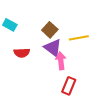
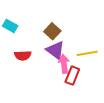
yellow line: (79, 38) -> (87, 53), moved
red rectangle: (69, 86) -> (72, 76), moved

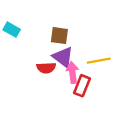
brown square: (52, 31) -> (59, 36), turned -35
red semicircle: (23, 55) -> (46, 68), moved

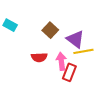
brown square: (59, 36) -> (50, 30), turned 35
purple triangle: (63, 57) -> (75, 39), moved

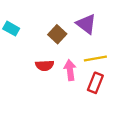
purple triangle: (75, 39) -> (86, 24), moved
red rectangle: (69, 72) -> (95, 83), moved

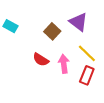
yellow line: (95, 59) -> (87, 53), turned 54
red semicircle: (45, 65) -> (41, 60), turned 35

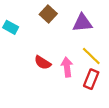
purple triangle: (78, 22) -> (82, 23), turned -42
brown square: (52, 31) -> (48, 14), moved

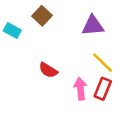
brown square: (48, 14) -> (42, 16), moved
pink arrow: (67, 67) -> (80, 89), moved

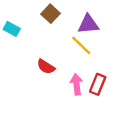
brown square: (42, 16) -> (51, 14), moved
yellow line: (103, 63) -> (81, 45), moved

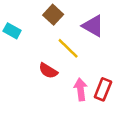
purple triangle: (88, 24) -> (93, 26), turned 35
yellow line: (81, 45) -> (68, 48), moved

